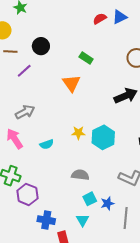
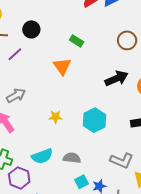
yellow star: (78, 133) -> (56, 117), moved
cyan semicircle: (47, 144) -> (42, 156), moved, size x1.5

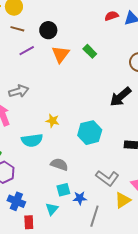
orange triangle: (62, 66) -> (61, 54), moved
black arrow: (117, 78) -> (120, 97), turned 150
cyan semicircle: (42, 156) -> (32, 140), moved

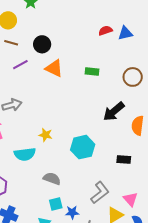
green rectangle: (90, 51) -> (92, 72), moved, turned -40
orange triangle: (61, 54) -> (54, 68), turned -42
gray L-shape: (107, 178) -> (100, 193), turned -75

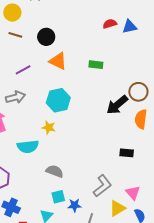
purple line: (20, 65) -> (23, 70), moved
brown circle: (133, 77) -> (138, 92), moved
cyan hexagon: (83, 147) -> (58, 100), moved

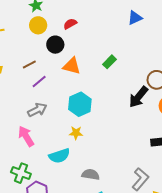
yellow circle: (12, 13) -> (38, 25), moved
red semicircle: (110, 24) -> (70, 24), moved
brown line: (15, 35) -> (29, 64), moved, turned -32
green rectangle: (96, 65) -> (109, 62), turned -40

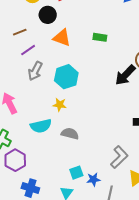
green rectangle: (109, 62) -> (100, 37), turned 48
gray arrow: (37, 110) -> (35, 71), moved, turned 138
gray semicircle: (91, 175) -> (70, 134), moved

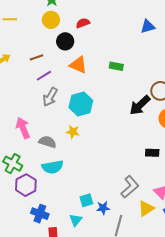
cyan semicircle: (41, 126) -> (53, 167), moved
gray semicircle: (70, 134) -> (47, 142), moved

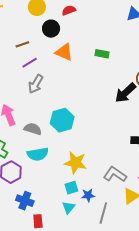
cyan hexagon: (81, 104) -> (62, 120), moved
yellow star: (73, 132) -> (75, 163), moved, size x1.6
gray L-shape: (130, 187) -> (115, 174), turned -105
cyan triangle: (76, 220) -> (69, 207), moved

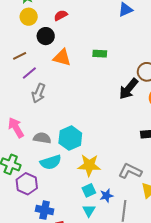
cyan hexagon: (62, 120) -> (70, 138), moved

